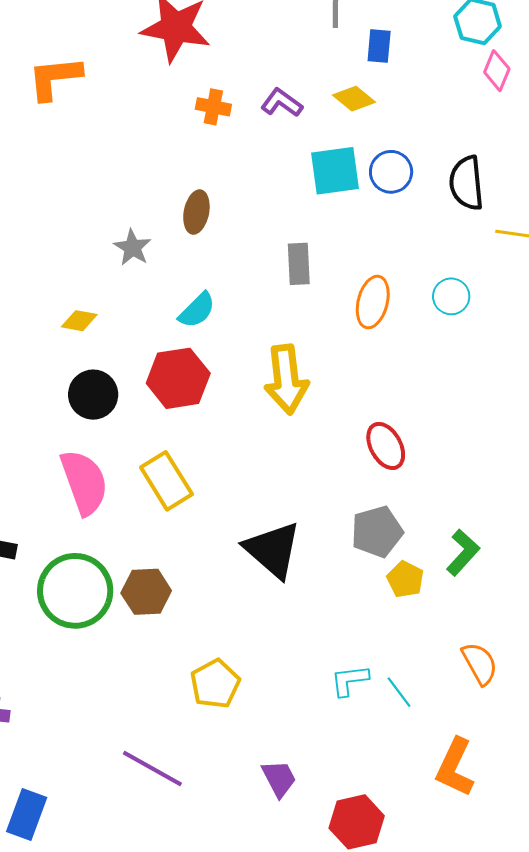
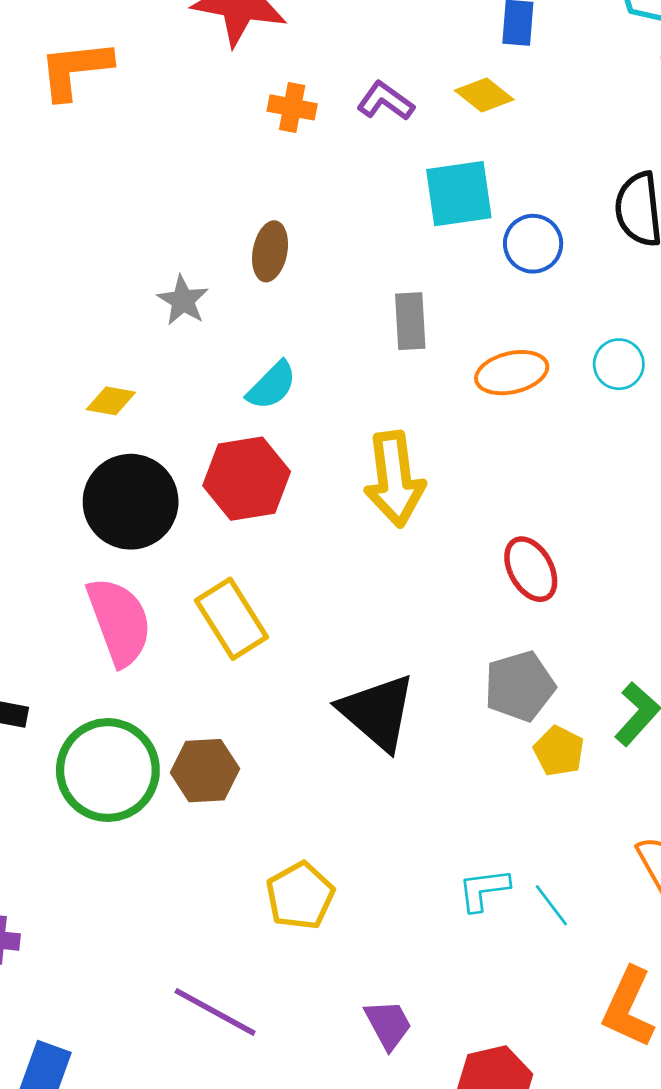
blue circle: (391, 172) -> (533, 244), moved
orange ellipse: (373, 302) -> (512, 373), turned 63
black circle: (93, 395) -> (131, 502), size x1.4

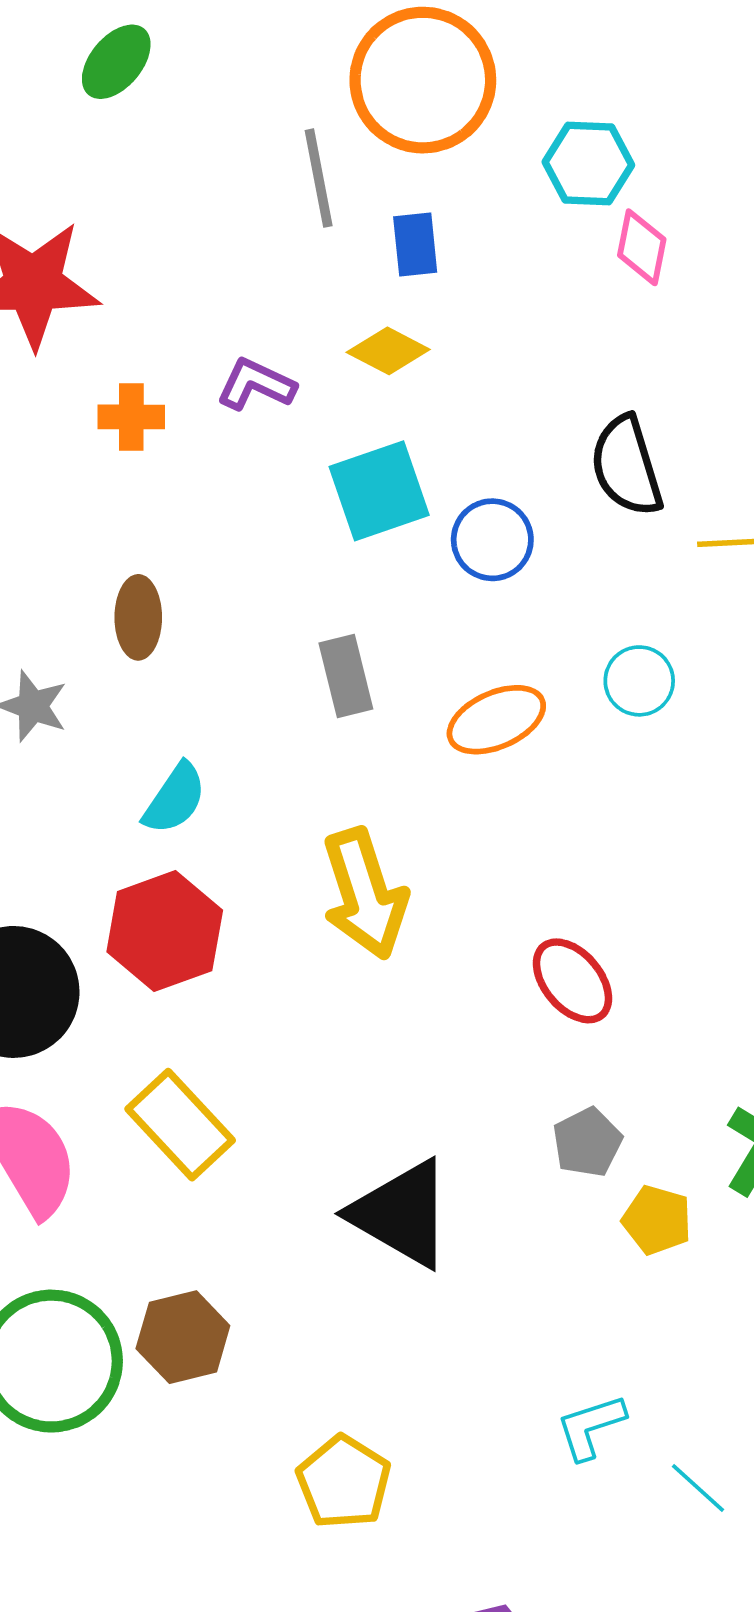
gray pentagon: (520, 686) -> (587, 1142), size x0.7
cyan line: (551, 905) -> (698, 1488), moved

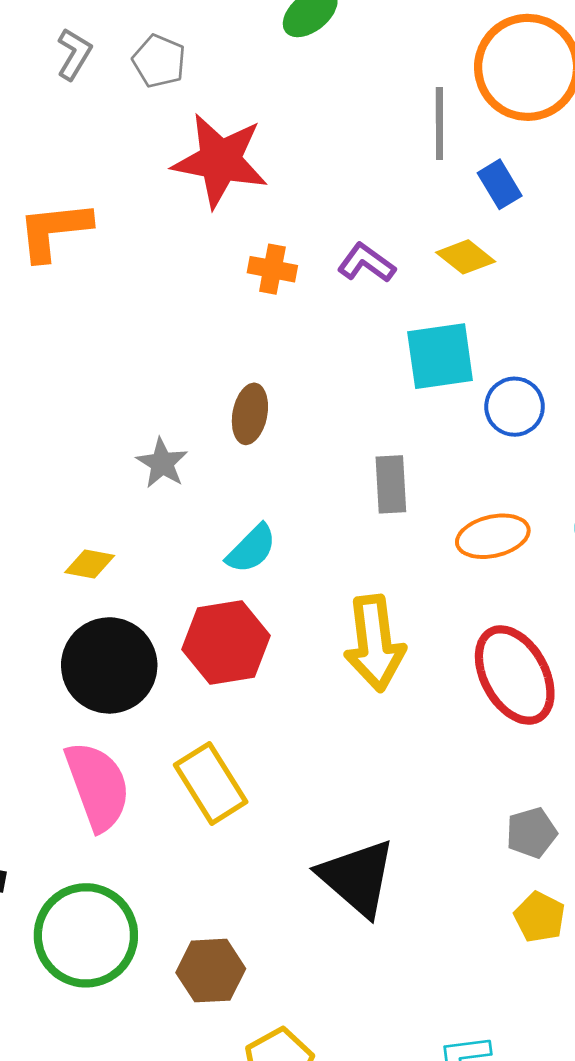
blue rectangle: (415, 245) -> (500, 184), turned -36
red ellipse: (573, 981) -> (515, 675), moved, size x1.5
gray pentagon: (587, 1142) -> (531, 833), moved
brown hexagon: (183, 1337) -> (211, 971), moved

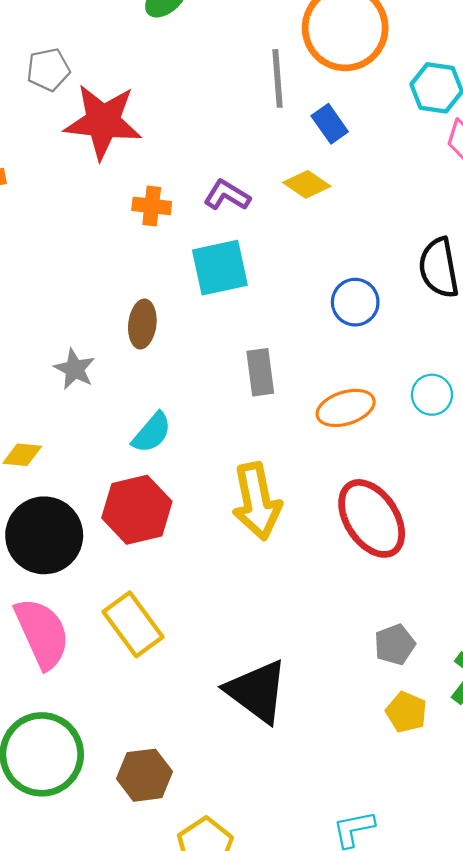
gray pentagon: (159, 61) -> (48, 70), moved, turned -30
cyan square: (440, 356) -> (220, 268), moved

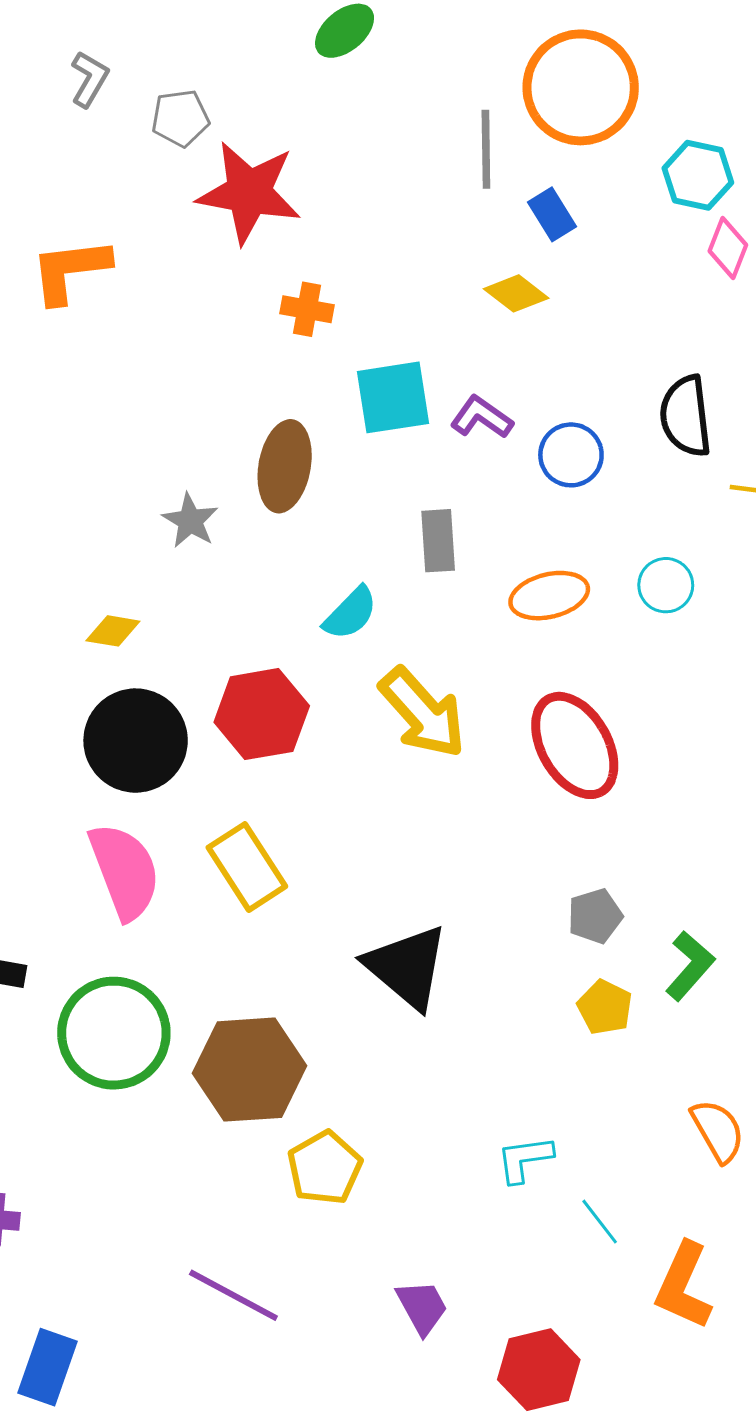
purple L-shape: (227, 195) -> (482, 417), moved
brown ellipse: (142, 324) -> (285, 466), size x1.4
cyan semicircle: (152, 433) -> (350, 613), moved
yellow arrow: (257, 501) -> (423, 713), turned -34
brown hexagon: (144, 775) -> (250, 1070), size x1.5

